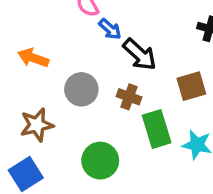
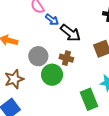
green rectangle: (157, 129) -> (89, 99), moved
green circle: (100, 161) -> (52, 75), moved

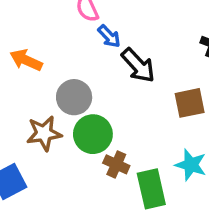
brown cross: (66, 58) -> (116, 164), moved
brown star: (14, 79) -> (44, 133), moved

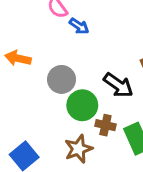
black arrow: (138, 65) -> (118, 85), moved
brown star: (44, 133) -> (78, 149), moved

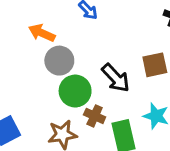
orange arrow: (18, 58) -> (42, 33), moved

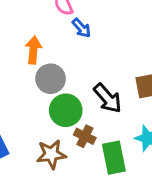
orange arrow: (42, 33) -> (33, 50), turned 70

